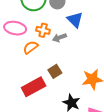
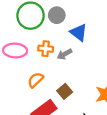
orange semicircle: (31, 47) -> (35, 80), moved

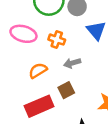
gray arrow: (65, 54) -> (72, 63), moved

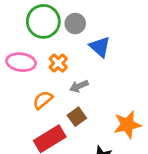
orange cross: (57, 40) -> (58, 63), turned 35

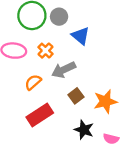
gray arrow: (79, 86) -> (64, 70), size x1.5
brown square: (77, 117) -> (76, 96), moved

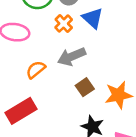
orange cross: (45, 51) -> (64, 24), moved
red rectangle: (40, 115) -> (21, 111), moved

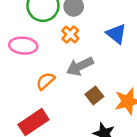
blue triangle: (93, 18) -> (116, 34), moved

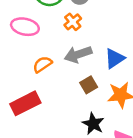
blue triangle: (116, 34) -> (115, 58), moved, turned 40

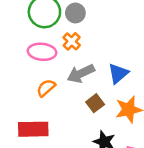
pink ellipse: (25, 27) -> (42, 52), moved
red rectangle: (25, 103) -> (33, 129), turned 32

